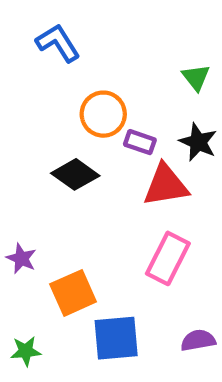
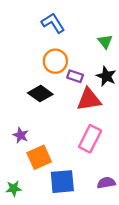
blue L-shape: (58, 43) -> (53, 23), moved
purple star: (21, 258) -> (21, 135), moved

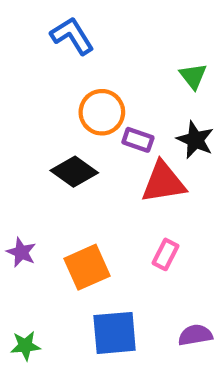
blue L-shape: (53, 23) -> (72, 36), moved
purple star: (21, 135) -> (21, 252), moved
pink rectangle: (90, 139) -> (166, 254), size x0.6
orange square: (39, 157) -> (87, 267), moved

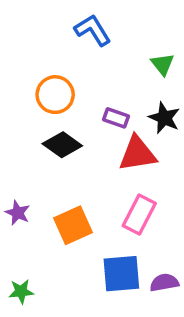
blue L-shape: (72, 36) -> (93, 30), moved
orange circle: (102, 112) -> (55, 95), moved
pink rectangle: (166, 254) -> (139, 215), size x1.5
blue square: (115, 333) -> (121, 274), moved

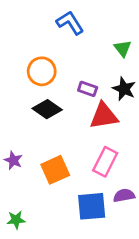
purple semicircle: (164, 283) -> (124, 195), moved

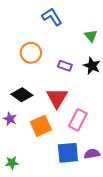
black diamond: (47, 109) -> (22, 95), moved
red triangle: (104, 116) -> (57, 98), moved, turned -50
purple semicircle: (124, 195) -> (92, 154), moved

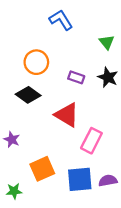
black diamond: (22, 95) -> (28, 95), moved
red triangle: (57, 98) -> (67, 115), turned -30
orange square: (41, 126) -> (42, 169), moved

